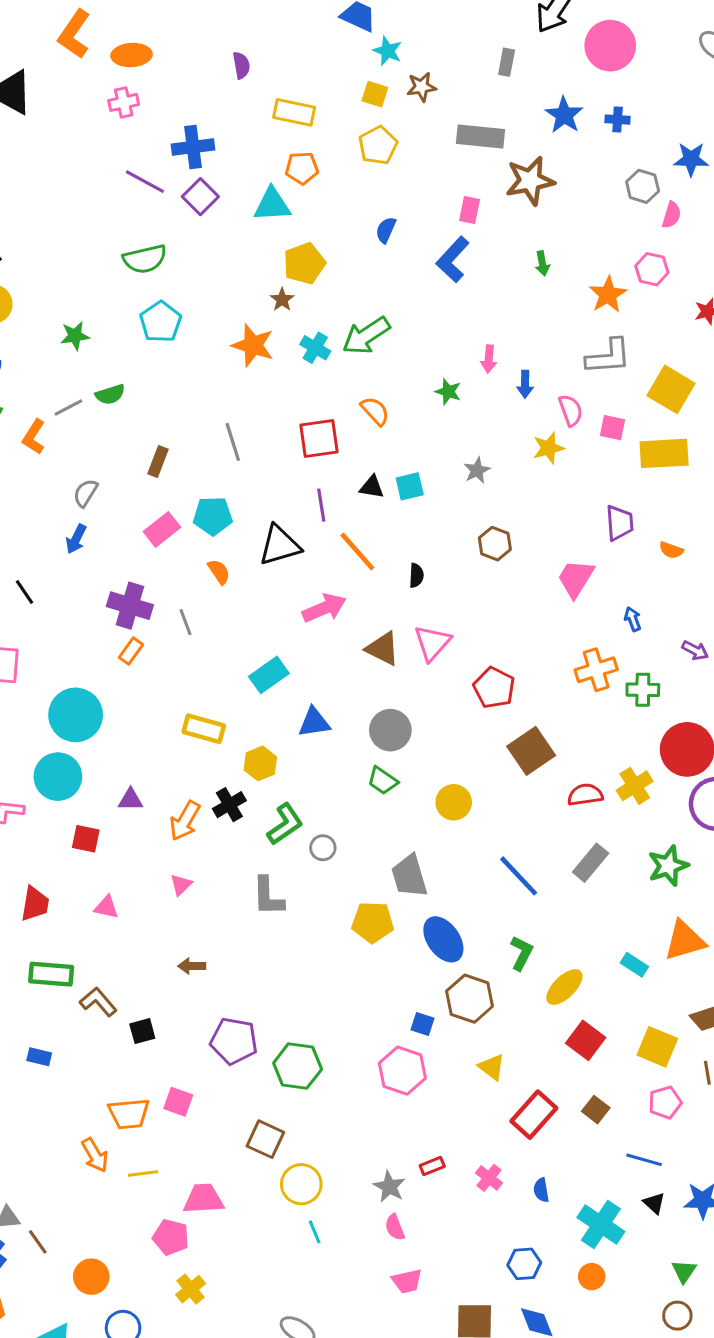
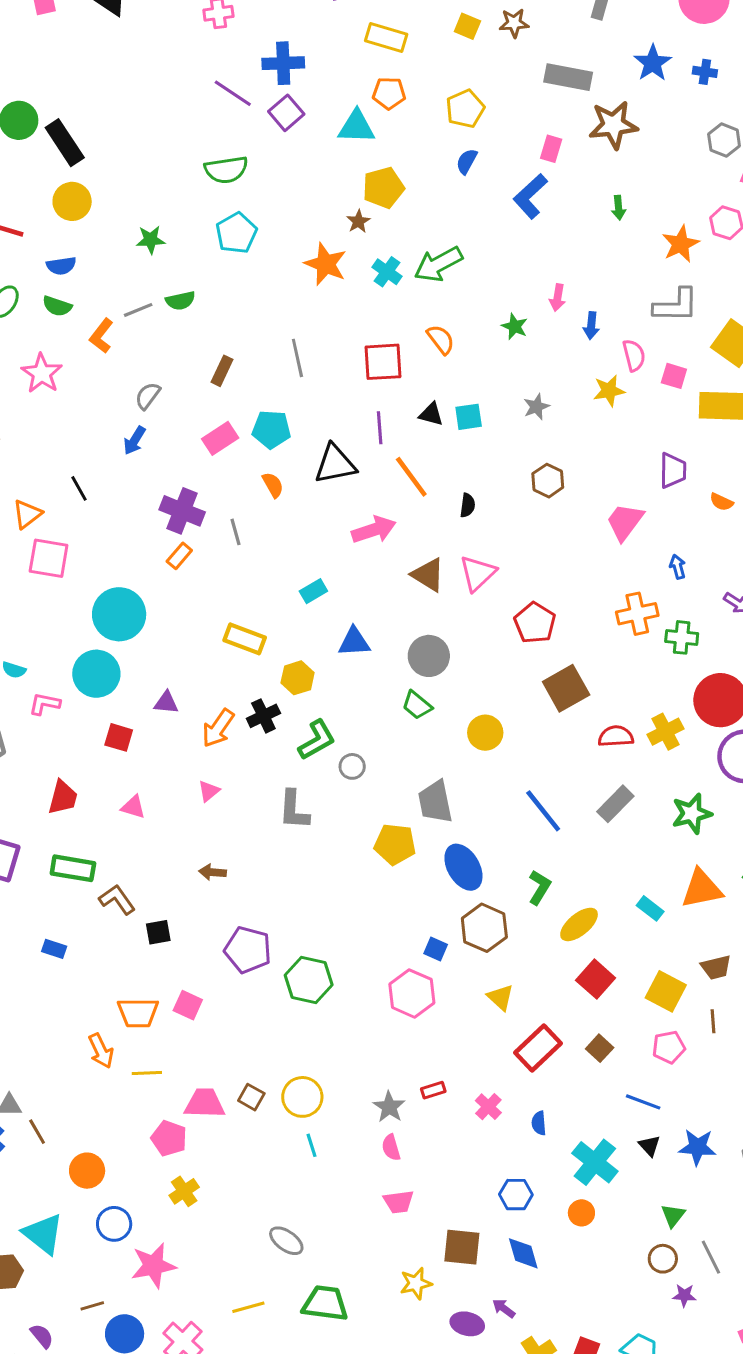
yellow pentagon: (378, 145) -> (465, 109), moved
cyan rectangle: (269, 675) -> (313, 591), size x0.7
brown square: (265, 1139) -> (251, 1097), moved, size x0.7

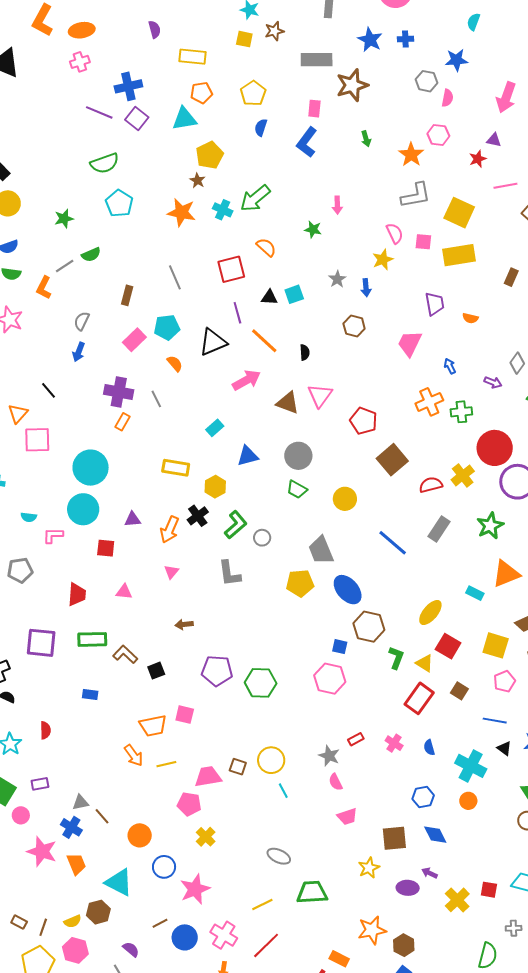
blue arrow: (591, 326) -> (366, 288), moved
green L-shape: (539, 887) -> (396, 658), moved
yellow triangle: (500, 997) -> (425, 663), moved

